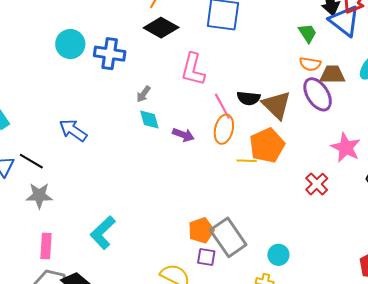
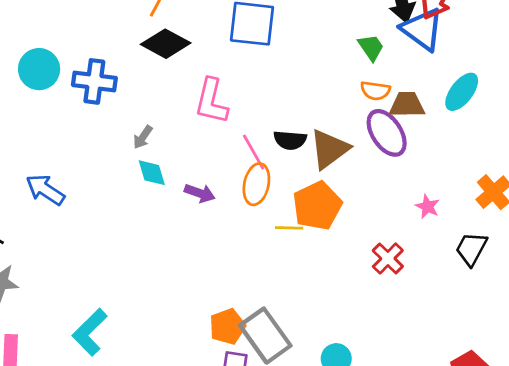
brown triangle: (277, 105) -> (329, 149), turned 40
pink star: (346, 148) -> (428, 207), size x0.6

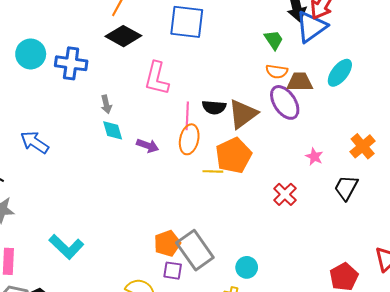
blue triangle: (422, 29) -> (311, 27), turned 48
gray arrow: (143, 137) -> (106, 104), turned -48
pink line: (254, 152) -> (187, 116), turned 32
cyan L-shape: (90, 332) -> (66, 247), turned -92

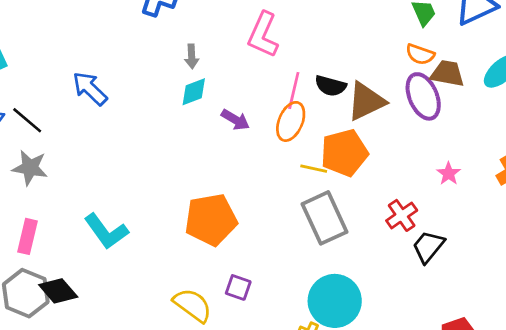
cyan diamond: (113, 130) -> (194, 92), turned 75
black trapezoid: (346, 188) -> (428, 247), moved
orange pentagon: (167, 243) -> (211, 220), moved, size x1.5
gray rectangle: (195, 250) -> (324, 218), moved
cyan circle: (247, 267) -> (335, 301), size x1.8

